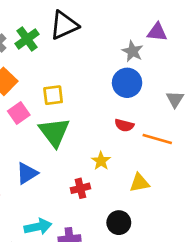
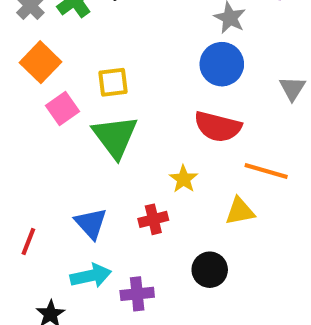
red semicircle: (124, 125) -> (218, 127), size x1.6
orange line: (157, 139) -> (266, 171), moved
blue triangle: (27, 173) -> (91, 223), moved, turned -40

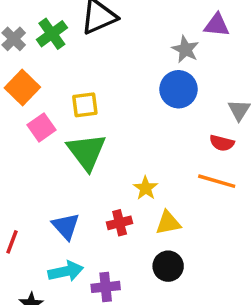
red semicircle: (218, 127) -> (222, 143), moved, size x0.6
yellow triangle: (240, 211) -> (168, 223), moved

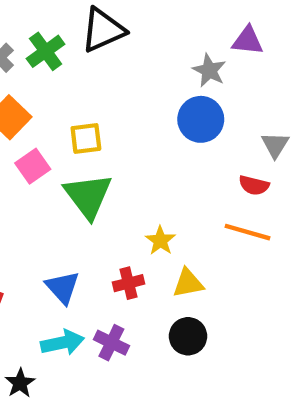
purple cross: (106, 287) -> (111, 343), moved, turned 32

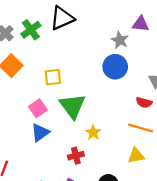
pink square: (33, 166) -> (38, 108), moved
green triangle: (88, 196) -> (72, 106), moved
yellow triangle: (188, 283) -> (136, 156), moved
blue triangle: (63, 287) -> (40, 133), moved, turned 36

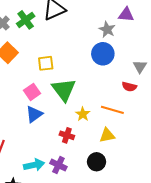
orange line: (141, 128) -> (112, 110), moved
red cross: (76, 156) -> (67, 135), turned 32
yellow triangle: (136, 156) -> (107, 135), moved

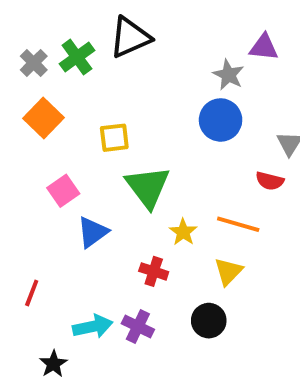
pink square: (32, 92) -> (63, 191), moved
yellow triangle: (107, 135) -> (228, 271), turned -35

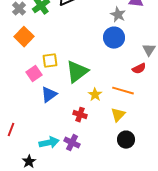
yellow square: (114, 138) -> (50, 61), moved
red semicircle: (270, 181) -> (139, 69), turned -40
green triangle: (148, 187) -> (77, 72), turned 30
red line: (32, 293) -> (11, 130), moved
black circle: (209, 321) -> (126, 140), moved

